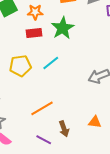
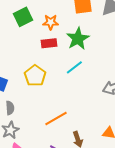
cyan line: (51, 63) -> (74, 67), moved
yellow pentagon: (20, 66) -> (35, 76), turned -30

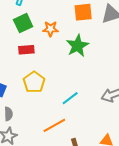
red rectangle: (49, 43) -> (26, 50), moved
cyan line: (74, 67) -> (70, 98), moved

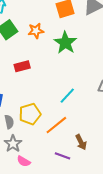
red rectangle: (26, 50) -> (22, 66), moved
yellow pentagon: (34, 82) -> (30, 114), moved, turned 30

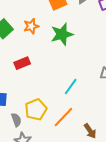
green star: (65, 43) -> (62, 34), turned 30

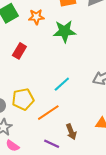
red rectangle: (22, 63) -> (19, 51), turned -49

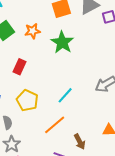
green star: (65, 31) -> (62, 42), turned -30
yellow pentagon: (23, 99) -> (27, 100), moved, turned -30

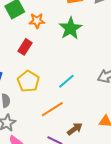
orange star: (33, 31) -> (37, 21), moved
brown arrow: (80, 142) -> (75, 129), turned -105

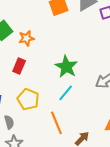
green star: (70, 28) -> (66, 67), moved
orange line: (52, 109) -> (56, 123), turned -70

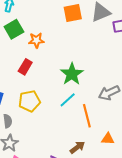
yellow pentagon: (28, 99) -> (30, 101), turned 30
orange line: (56, 123) -> (87, 116), moved

